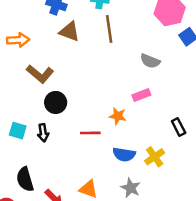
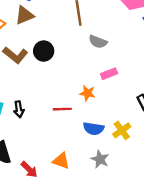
brown triangle: (69, 32) -> (24, 15), moved, turned -42
gray semicircle: (150, 61) -> (98, 42), moved
black circle: (56, 102) -> (44, 51), moved

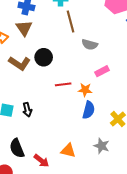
brown triangle: (24, 15) -> (24, 28), turned -36
red line: (62, 109) -> (63, 84), moved
blue semicircle: (94, 129) -> (89, 110), moved, turned -78

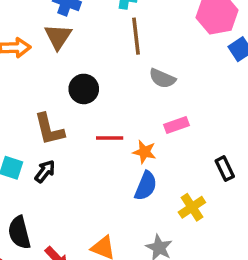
brown L-shape: (20, 63) -> (49, 129), moved, turned 35
black arrow: (27, 110) -> (45, 171), turned -136

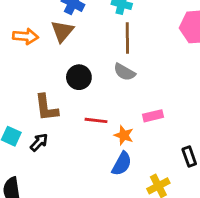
gray semicircle: (162, 78) -> (124, 72), moved

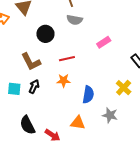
orange star: (124, 135) -> (64, 81), moved
blue semicircle: (122, 164) -> (88, 95), moved

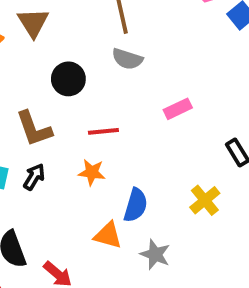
gray star: (110, 115) -> (155, 254), moved
orange triangle: (78, 123) -> (108, 235), moved

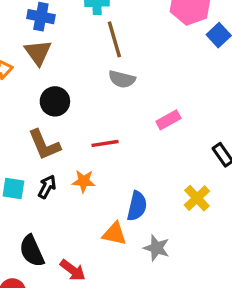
black circle: (68, 79) -> (55, 101), moved
orange star: (92, 172) -> (84, 181), moved

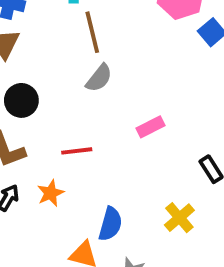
gray semicircle: (122, 79) -> (99, 78), turned -68
orange star: (84, 181) -> (51, 193), turned -30

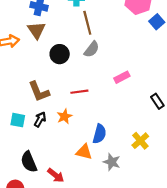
black circle: (21, 100) -> (60, 54), moved
yellow cross: (179, 218) -> (140, 141), moved

